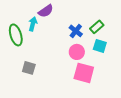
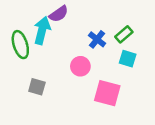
cyan arrow: (33, 24) -> (42, 30), size x1.5
pink circle: (77, 52) -> (80, 66), moved

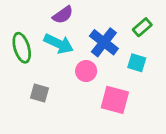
cyan arrow: (42, 30) -> (59, 44), moved, turned 100
green rectangle: (124, 34) -> (142, 27), moved
blue cross: (97, 39) -> (104, 42), size x1.5

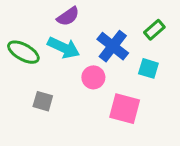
green ellipse: (22, 48) -> (23, 52), turned -44

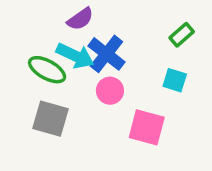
blue cross: (113, 46) -> (106, 54), moved
green ellipse: (23, 52) -> (47, 70), moved
gray square: (43, 101) -> (51, 119), size x1.5

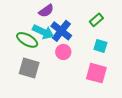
green rectangle: (182, 35) -> (96, 20), moved
pink square: (147, 127) -> (96, 73), moved

